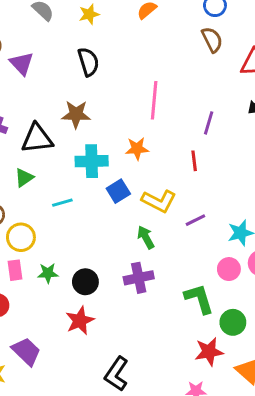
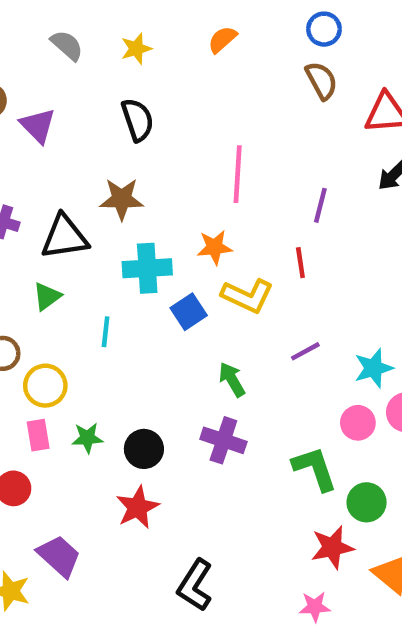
yellow L-shape: (159, 201) -> (247, 296), moved
cyan line: (62, 203) -> (106, 332), turned -66
purple cross: (139, 278) -> (223, 440), turned 32

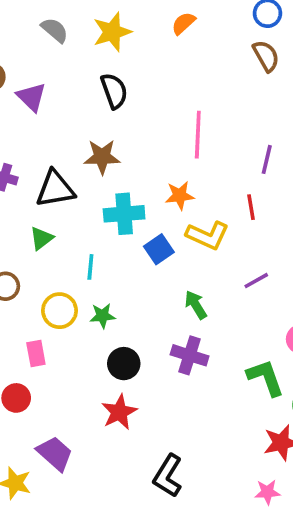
yellow star: (136, 49) -> (112, 32), size x1.5
yellow circle: (45, 386) -> (60, 311), moved
green star: (87, 438) -> (103, 316), moved

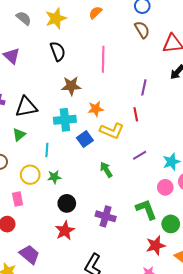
pink line: (198, 135) -> (103, 59), moved
brown star: (102, 157) -> (71, 86), moved
purple cross: (190, 355) -> (106, 216), moved

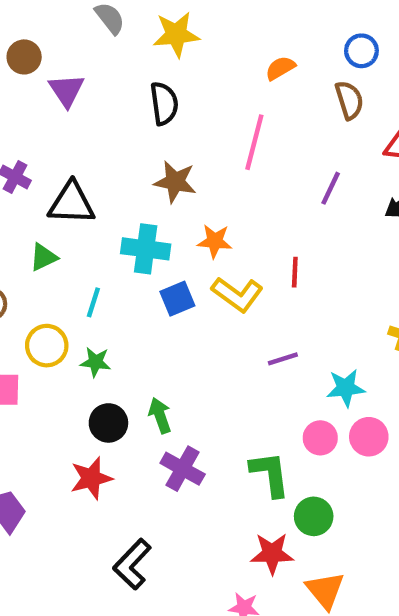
orange semicircle: (95, 13) -> (280, 68), moved
purple line: (144, 87) -> (331, 188), moved
green arrow: (106, 170) -> (160, 416), moved

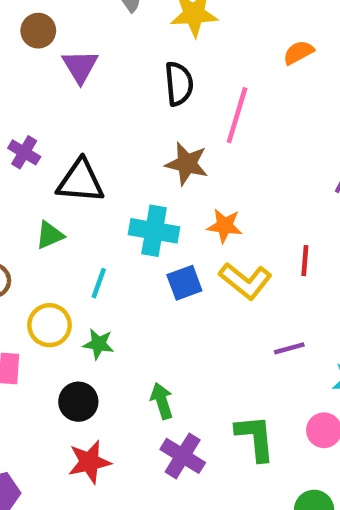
pink line: (254, 142) -> (237, 115), moved
black circle: (108, 423) -> (78, 402), moved
green L-shape: (270, 474) -> (255, 438), moved

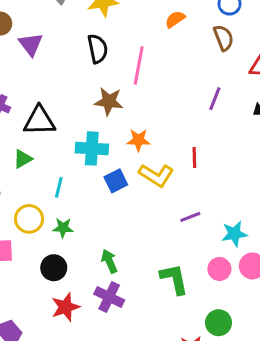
purple cross: (183, 456) -> (109, 297), moved

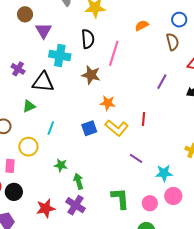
cyan cross: (92, 148) -> (60, 56), moved
purple line: (190, 217) -> (136, 158), turned 48
green star: (63, 228) -> (61, 165), moved
black circle: (54, 268) -> (14, 192), moved
pink circle: (219, 269) -> (150, 203), moved

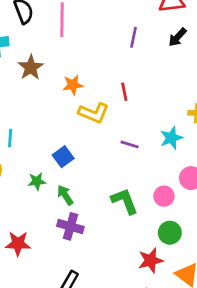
brown star: (91, 75) -> (31, 67), moved, turned -30
blue square: (89, 128) -> (63, 157), moved
cyan star: (164, 173) -> (171, 138), moved
red star: (46, 208) -> (18, 244), moved, turned 30

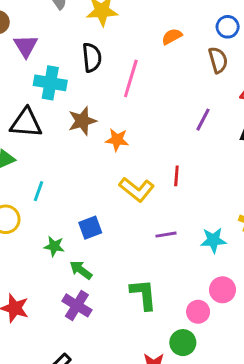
orange star: (73, 85) -> (117, 140), moved
purple line: (130, 144) -> (166, 235), turned -42
green arrow: (65, 195) -> (81, 270), turned -36
pink circle: (164, 196) -> (198, 312), moved

